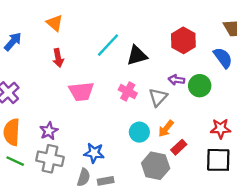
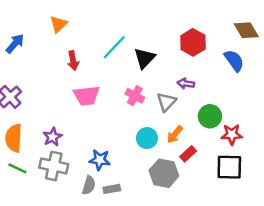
orange triangle: (55, 23) -> (59, 24), turned 36
black triangle: (137, 55) -> (145, 58), turned -30
red arrow: (58, 58) -> (73, 61), moved
green circle: (200, 86) -> (210, 116), moved

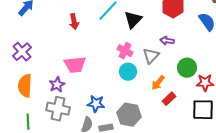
pink trapezoid: (86, 96) -> (75, 65), moved
cyan circle: (147, 138) -> (128, 72), moved
green line: (17, 168) -> (28, 122), moved, turned 63
gray hexagon: (164, 173) -> (129, 115), moved

